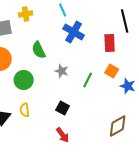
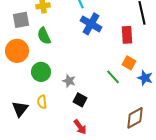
green semicircle: (39, 50) -> (44, 36), moved
gray star: (62, 71) -> (69, 81), moved
green line: (88, 80) -> (113, 77), moved, turned -70

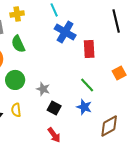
red rectangle: (127, 35) -> (89, 49), moved
orange square: (129, 63) -> (119, 73), moved, turned 32
blue star: (145, 78) -> (84, 107), moved

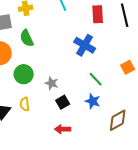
blue cross: (65, 32) -> (85, 45), moved
red rectangle: (89, 49) -> (98, 14), moved
black square: (54, 108) -> (63, 102), turned 32
red arrow: (54, 135) -> (63, 129), turned 126

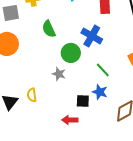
green semicircle: (27, 38) -> (49, 29), moved
green circle: (24, 74) -> (71, 53), moved
black square: (63, 102) -> (83, 101), moved, turned 32

